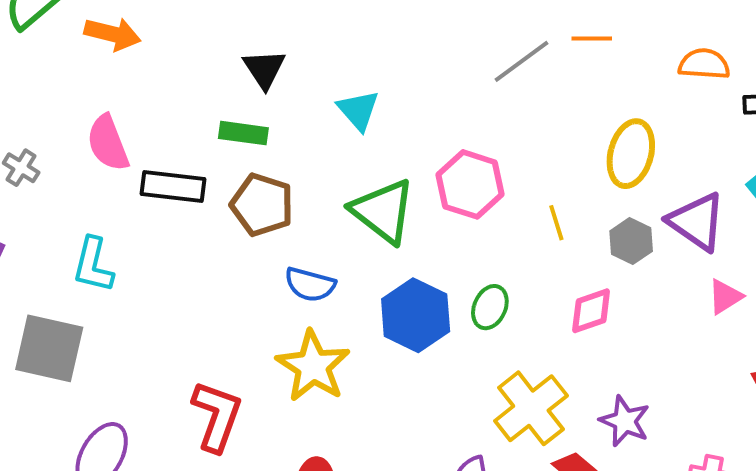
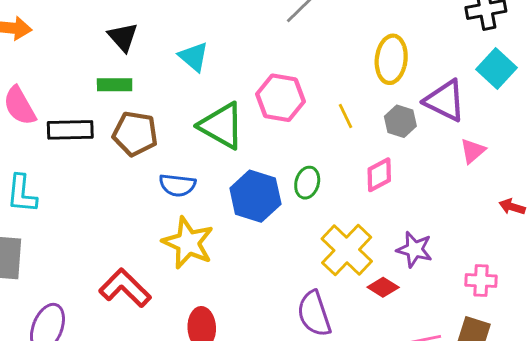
red L-shape: (217, 416) -> (125, 288), turned -57

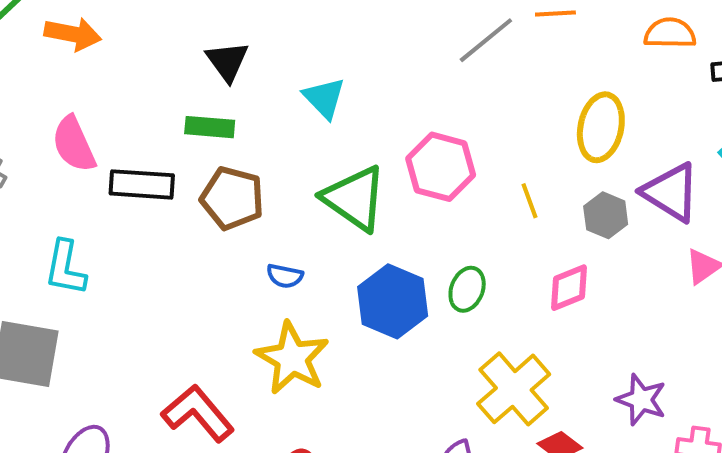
blue semicircle: (177, 185) -> (285, 276), size x0.7
purple star: (414, 249) -> (641, 400), moved

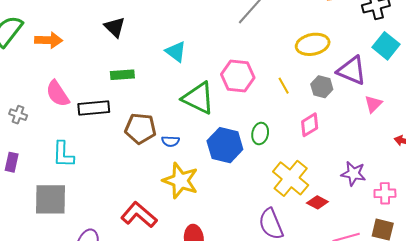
black triangle: (227, 61) -> (115, 27), moved
yellow ellipse: (601, 127) -> (313, 44), turned 76
brown pentagon: (232, 198) -> (140, 128), moved

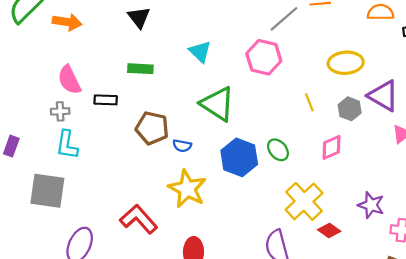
pink hexagon: (238, 76) -> (264, 57), moved
black rectangle: (94, 108) -> (106, 100), size x0.7
gray cross: (18, 115) -> (60, 111), moved, turned -30
green ellipse: (260, 134) -> (278, 150), turned -60

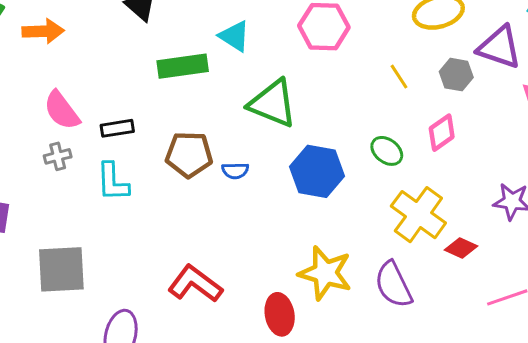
green rectangle: (140, 69) -> (183, 66), moved, size x1.4
cyan L-shape: (67, 145) -> (113, 182), moved
green ellipse: (278, 150) -> (387, 151), moved
yellow star: (187, 189) -> (325, 273), moved

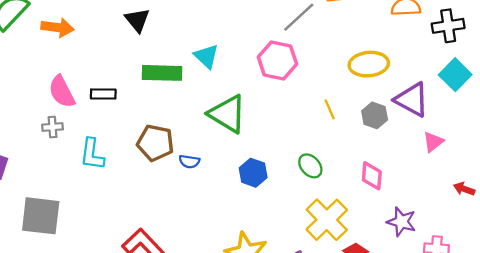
black rectangle: (117, 128) -> (103, 94), moved
pink diamond: (442, 133) -> (372, 176), moved, turned -60
blue hexagon: (317, 171) -> (253, 173), size x0.7

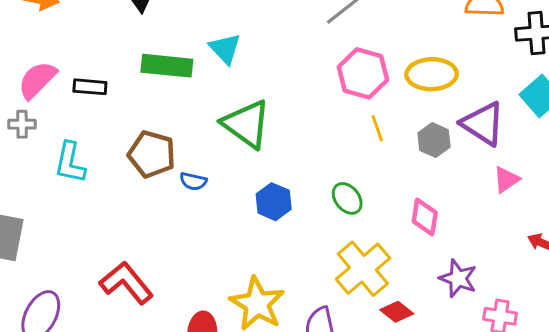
pink hexagon: (277, 61) -> (363, 73), moved
pink semicircle: (62, 92) -> (37, 80), turned 68

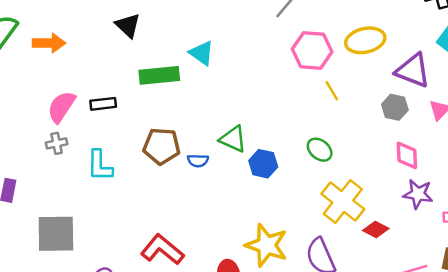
green triangle: (246, 124) -> (233, 139), moved, size x0.7
gray hexagon: (434, 140) -> (395, 107), moved
pink diamond: (425, 217) -> (407, 155), moved

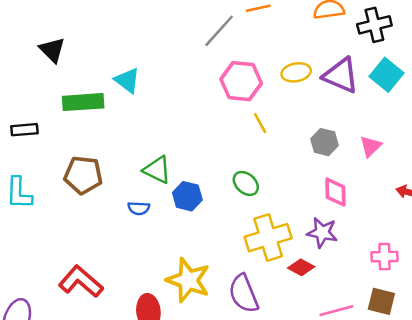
yellow ellipse: (365, 40) -> (296, 72), size x0.7
purple triangle: (413, 71) -> (341, 75), moved
blue semicircle: (198, 161) -> (139, 208), moved
purple star: (418, 194) -> (322, 233), moved
yellow cross: (343, 201) -> (268, 238), turned 33

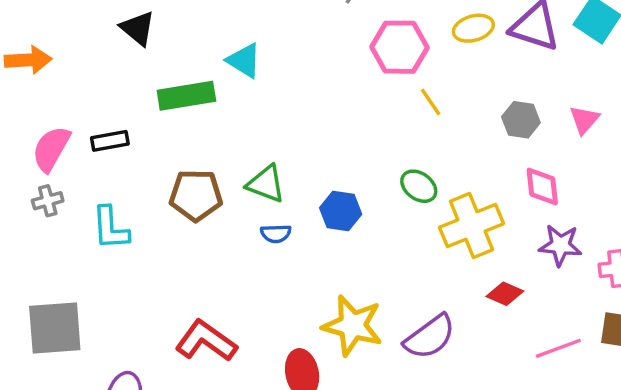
green triangle: (157, 170) -> (266, 184), moved
purple star: (322, 233) -> (560, 245), moved
yellow cross: (268, 238) -> (471, 226), moved
purple semicircle: (244, 294) -> (430, 337), turned -99

